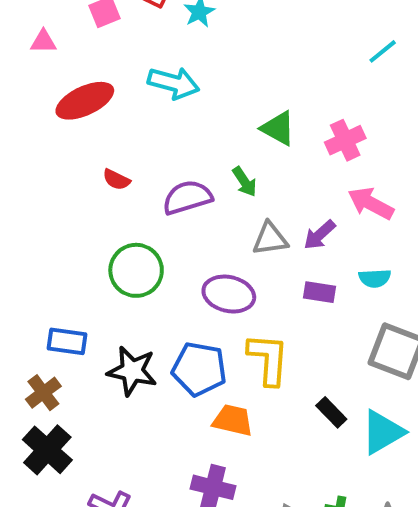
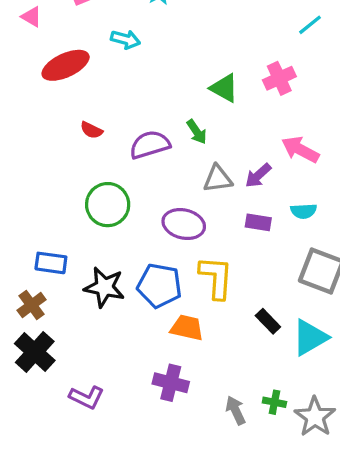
pink triangle: (43, 42) -> (32, 17), turned 30
cyan arrow: (174, 83) -> (125, 39), moved, size x0.7
pink cross: (345, 140) -> (279, 78), moved

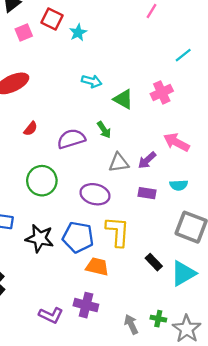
cyan arrow: (125, 39) -> (92, 81), moved
red semicircle: (91, 130) -> (31, 129), turned -77
purple L-shape: (87, 397) -> (51, 315), moved

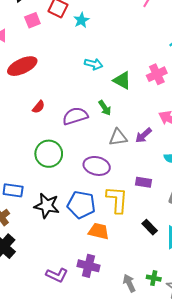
purple rectangle: (147, 193) -> (144, 182), moved

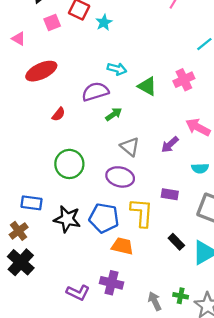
green arrow: (105, 108) -> (114, 114), moved, turned -91
purple semicircle: (75, 116) -> (95, 92), moved
gray triangle: (118, 137) -> (130, 147), moved, turned 48

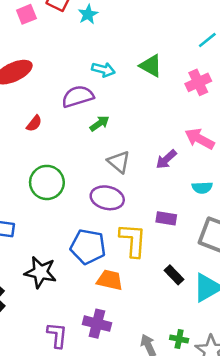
pink cross: (184, 80) -> (198, 82), moved
green triangle: (147, 86) -> (151, 66), moved
black star: (67, 219) -> (40, 272), moved
purple L-shape: (78, 293) -> (57, 335), turned -110

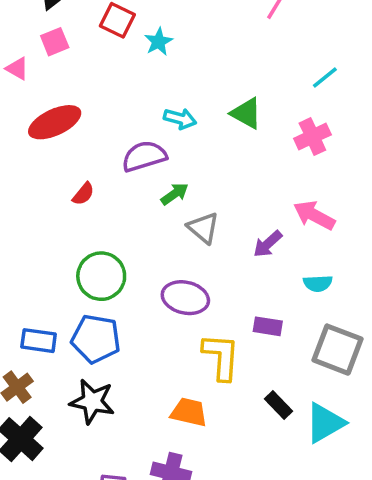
pink square: (26, 14) -> (55, 42), moved
gray triangle: (119, 162) -> (203, 228), moved
blue pentagon: (88, 247) -> (96, 339), moved

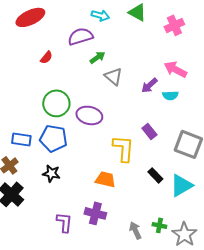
cyan semicircle: (318, 283) -> (170, 95), moved
purple ellipse: (185, 298) -> (89, 115), moved
purple rectangle: (268, 326) -> (149, 131), turned 42
black star: (92, 401) -> (51, 173), size x0.7

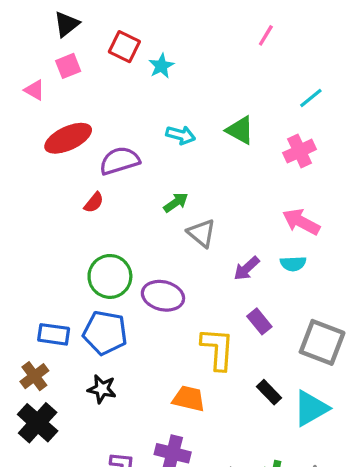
purple semicircle: (80, 36) -> (120, 161), moved
purple arrow: (149, 85) -> (247, 268), moved

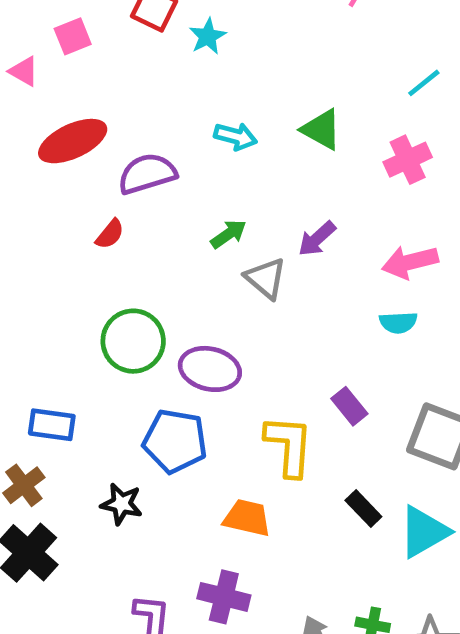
pink arrow: (301, 222) -> (410, 262), turned -42
purple arrow: (247, 268) -> (317, 239), moved
blue pentagon: (105, 333) -> (175, 441), moved

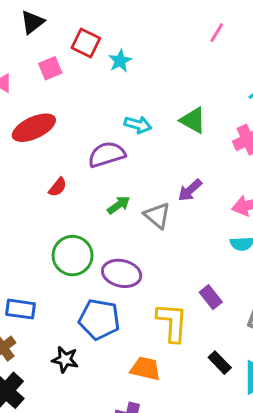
pink square: (73, 36) -> (50, 68), moved
purple semicircle: (147, 174) -> (107, 154), moved
green arrow: (229, 234) -> (119, 205), moved

